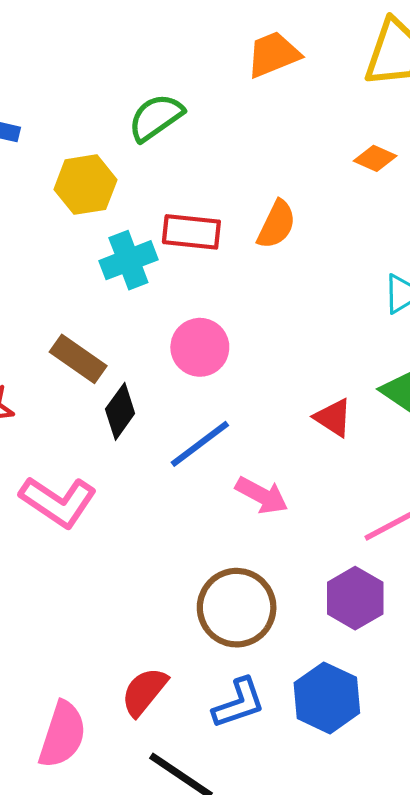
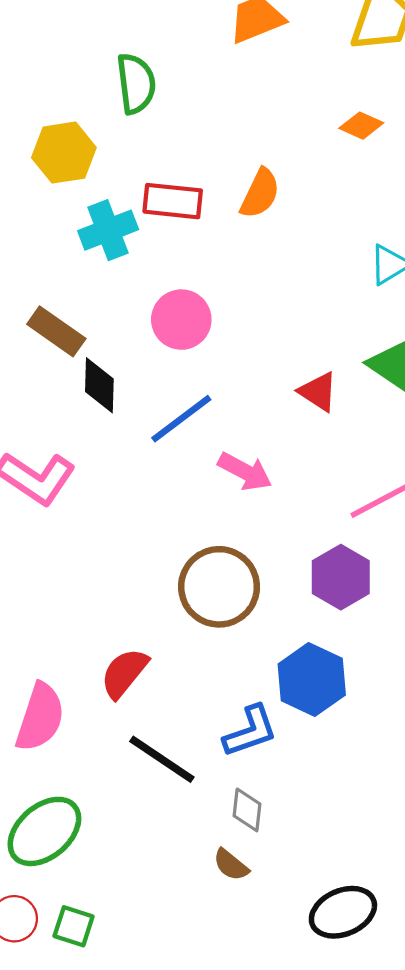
green semicircle: (156, 117) -> (136, 84), turned 118
black diamond: (120, 411) -> (99, 385), turned -34
blue L-shape: (239, 703) -> (250, 731), moved

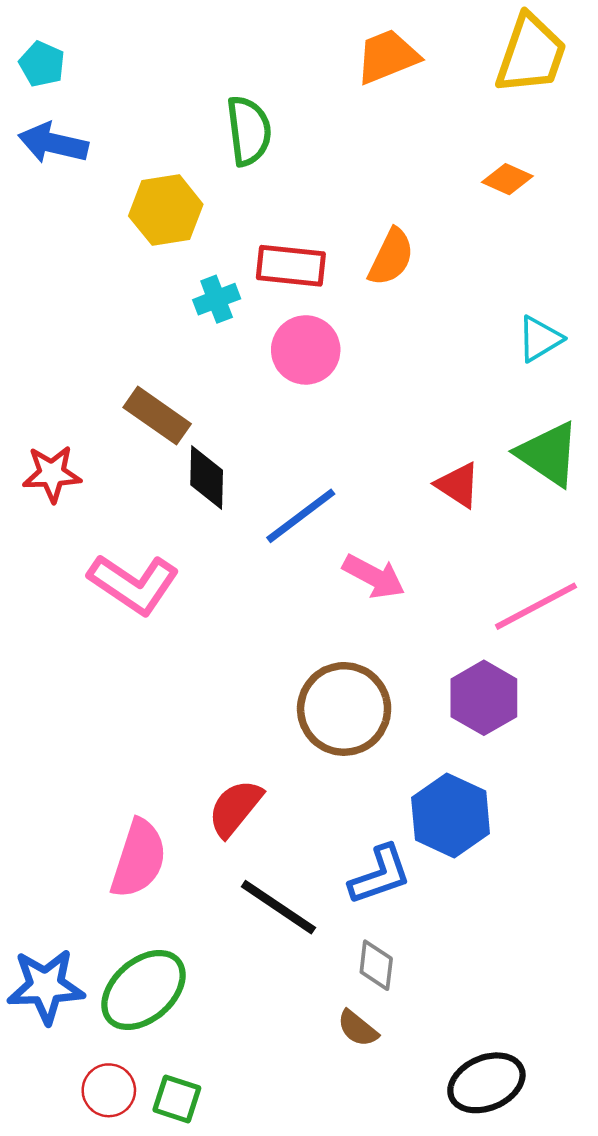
cyan cross: (108, 230) -> (217, 299), size x0.7
pink circle: (181, 320) -> (306, 350), moved

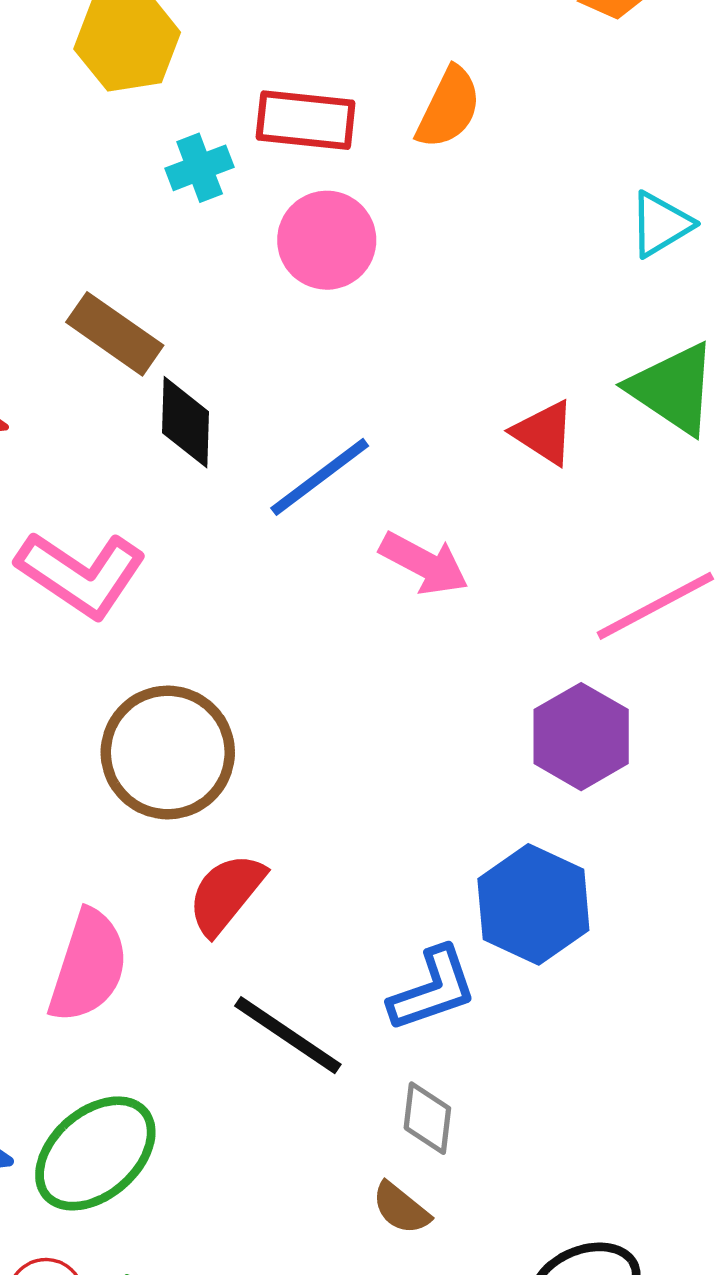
brown circle: (344, 709) -> (168, 752), moved

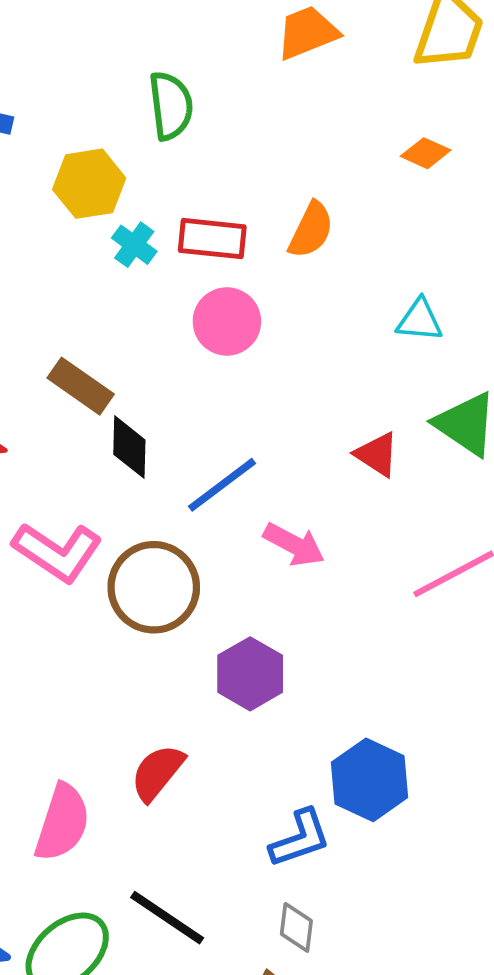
cyan cross: (200, 168) -> (134, 245), moved, turned -33
cyan triangle: (661, 224) -> (420, 320), moved, turned 36
purple hexagon: (581, 737) -> (250, 674), moved
brown circle: (168, 752) -> (154, 587), moved
black line: (288, 1035) -> (167, 918), moved

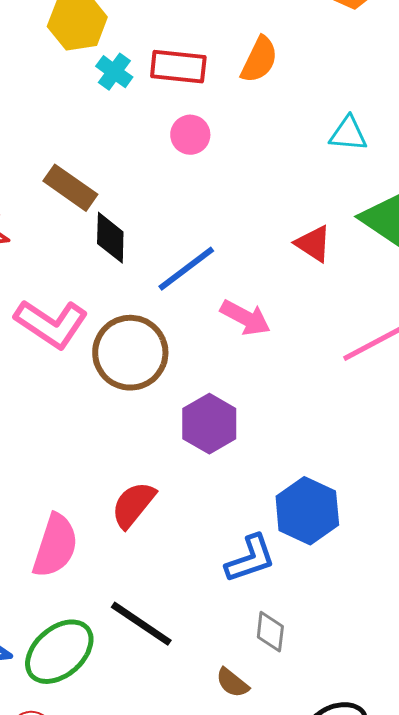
pink circle: (227, 321) -> (190, 135), size x0.7
gray diamond: (296, 927) -> (270, 632), moved

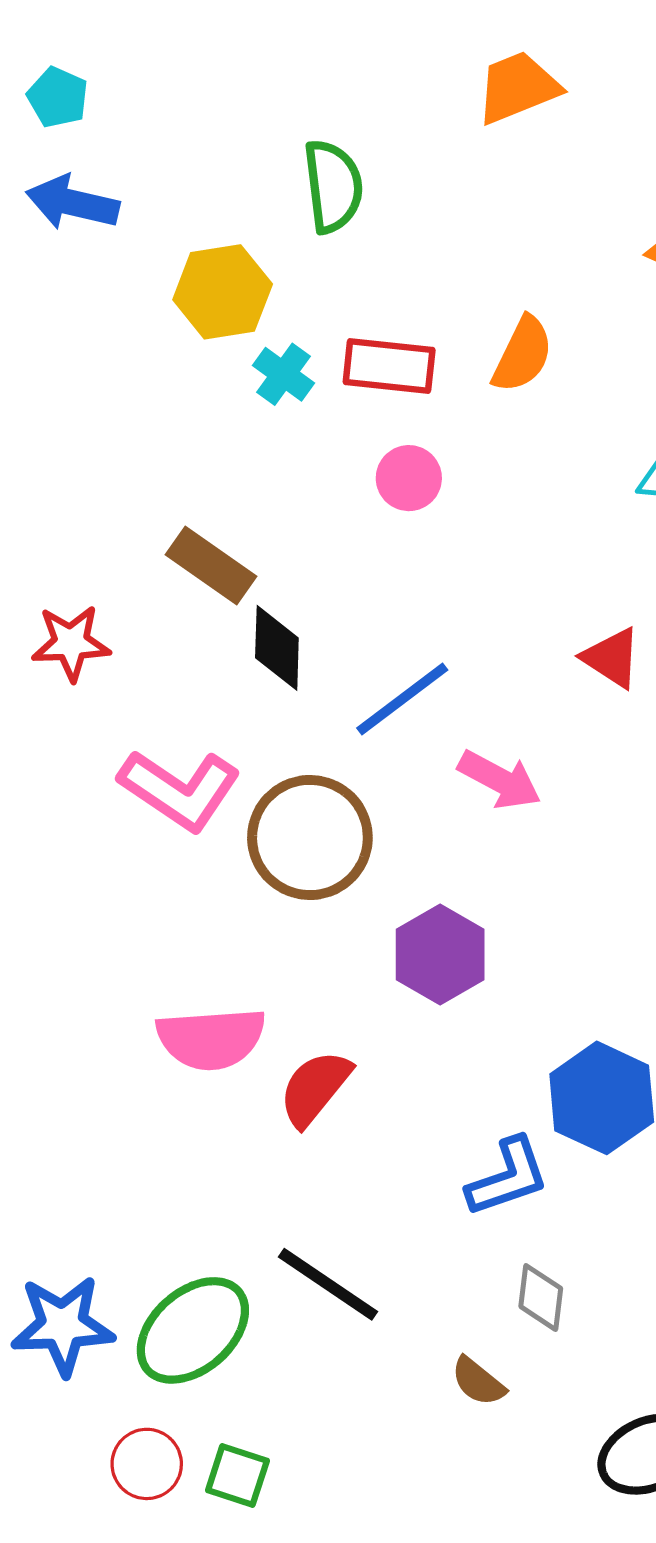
pink semicircle: (55, 546) -> (211, 1039), moved, turned 68

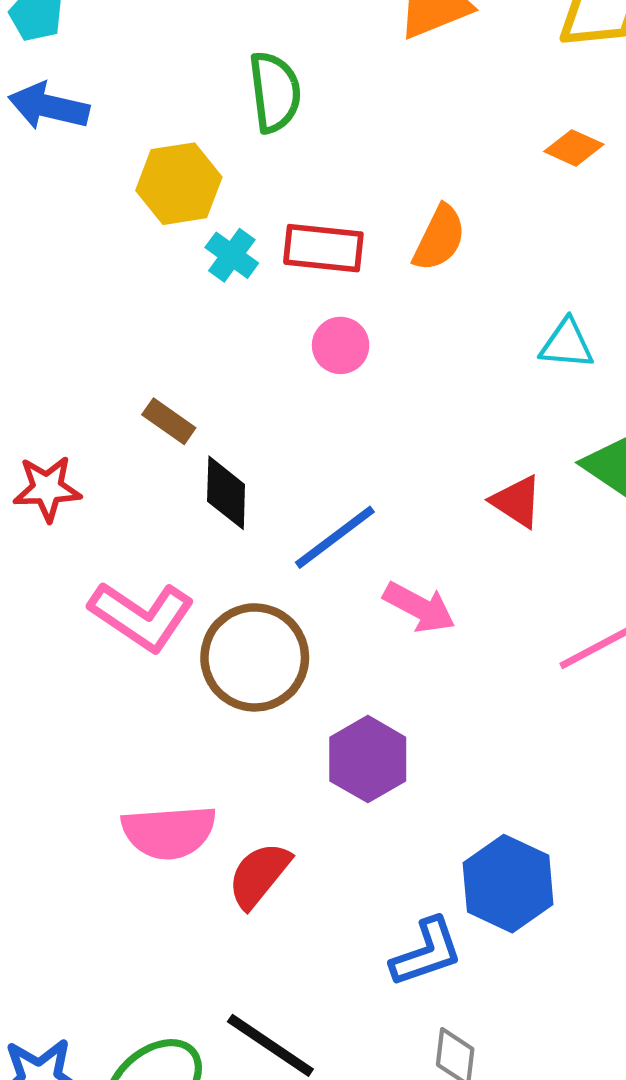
brown rectangle: (211, 565) -> (169, 421), size x0.7

